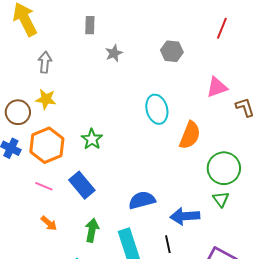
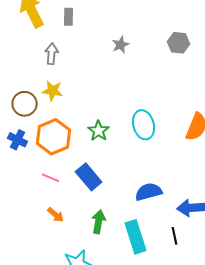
gray rectangle: (90, 25) -> (69, 17), moved
cyan ellipse: (157, 109) -> (144, 125), moved

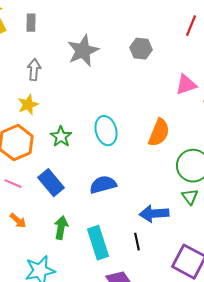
gray star: (121, 45) -> (83, 51), size x1.8
gray arrow: (52, 54) -> (34, 70), moved
yellow star: (53, 91) -> (28, 105), moved, turned -30
blue semicircle: (149, 192) -> (103, 185), moved

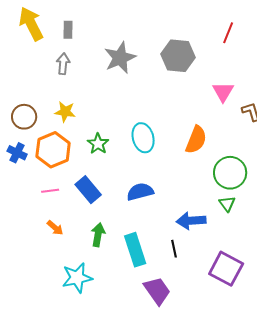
gray hexagon: (141, 49) -> (178, 56), size x1.5
gray arrow: (34, 70) -> (63, 64), moved
pink triangle: (186, 85) -> (223, 92), turned -40
yellow star: (28, 105) -> (65, 112), turned 30
pink line: (13, 184) -> (50, 191), turned -30

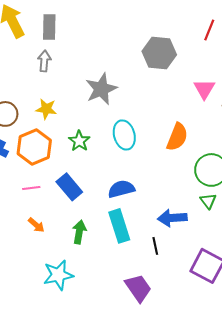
gray rectangle: (68, 30) -> (49, 27), size x1.4
gray star: (120, 58) -> (101, 89), moved
cyan rectangle: (135, 250) -> (119, 226), moved

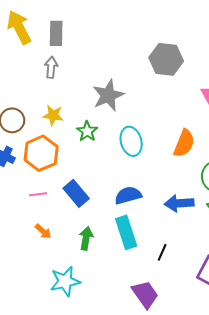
green star: (79, 141) -> (87, 131), moved
blue arrow: (172, 218) -> (179, 203), moved
black line: (155, 246) -> (162, 252), turned 36

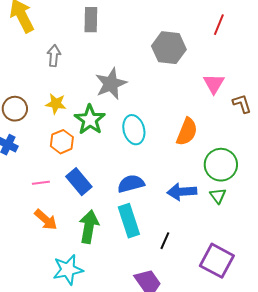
gray rectangle: (56, 33) -> (91, 20), moved
green star: (87, 131) -> (90, 120), size x1.4
orange hexagon: (41, 153) -> (62, 142), moved, size x0.7
orange arrow: (43, 231) -> (46, 220), size x1.4
green arrow: (86, 238) -> (89, 227), size x1.4

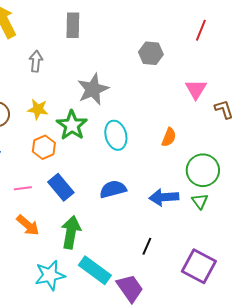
gray hexagon: (169, 48) -> (151, 53), size x0.7
orange semicircle: (187, 132) -> (169, 137), size x0.7
cyan rectangle: (129, 221) -> (95, 270), moved, turned -36

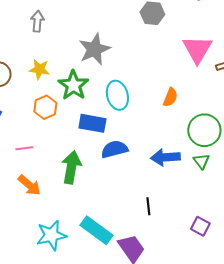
pink triangle: (196, 89) -> (197, 49), size x1.4
blue rectangle: (61, 187) -> (92, 123), moved, turned -40
green arrow: (71, 232) -> (71, 167), moved
black line: (147, 246) -> (148, 206), turned -30
purple square: (199, 266) -> (200, 226), size x0.6

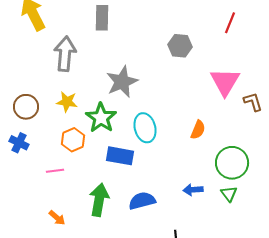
gray arrow: (37, 21) -> (65, 54), size x1.6
pink line: (24, 148) -> (55, 171), moved
blue semicircle: (114, 149) -> (142, 201), moved
blue arrow: (165, 157) -> (193, 190), size x0.7
orange arrow: (29, 185) -> (57, 218), size x0.7

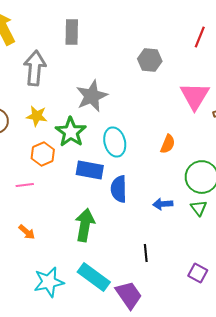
green arrow: (99, 200) -> (85, 225), moved
blue semicircle: (142, 201) -> (119, 189), moved, turned -76

